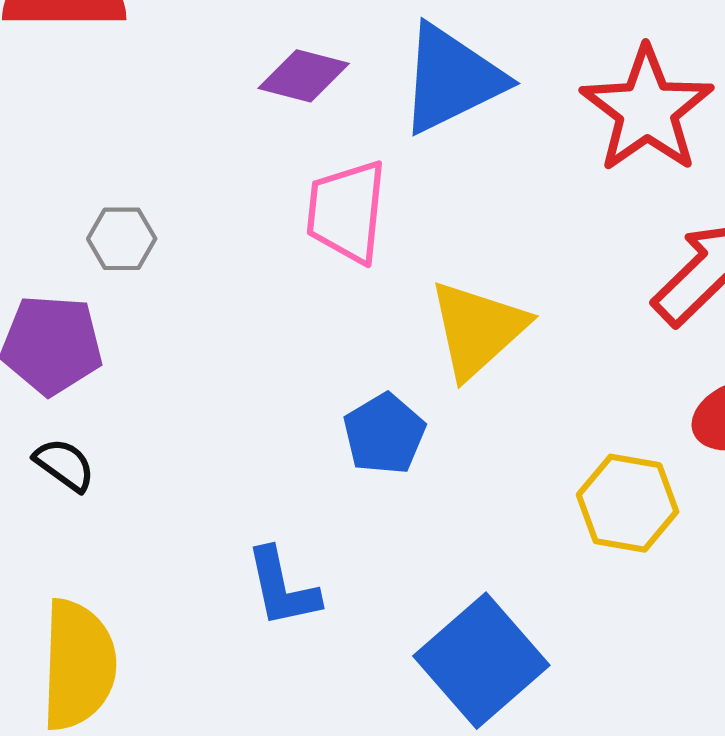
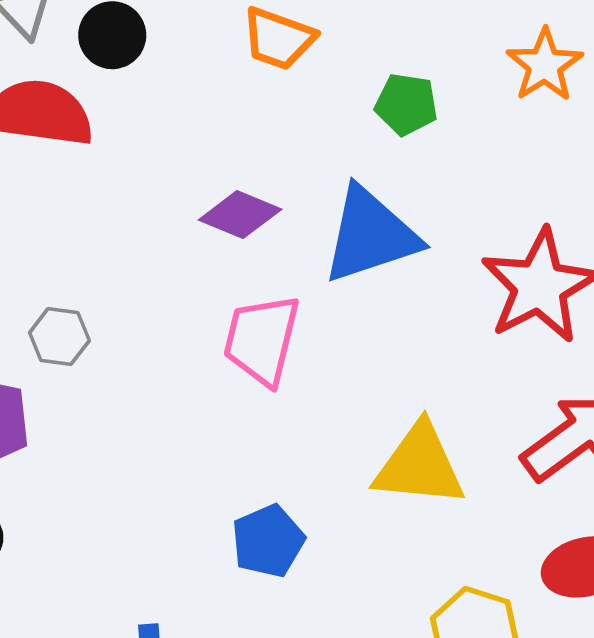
yellow triangle: (478, 329) -> (419, 465), moved, turned 40

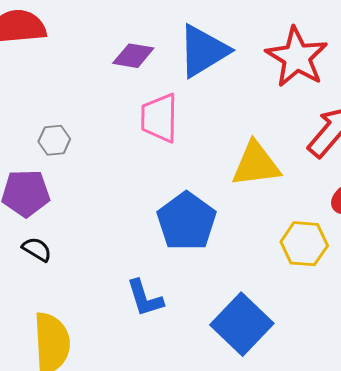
blue pentagon: (268, 541) -> (186, 221), size x1.5

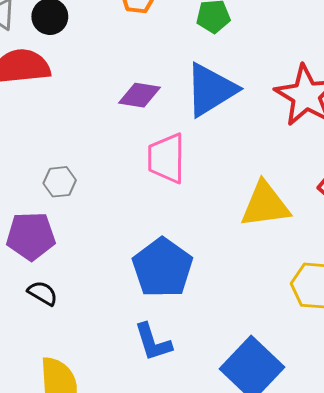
blue pentagon: (186, 221) -> (163, 268), moved

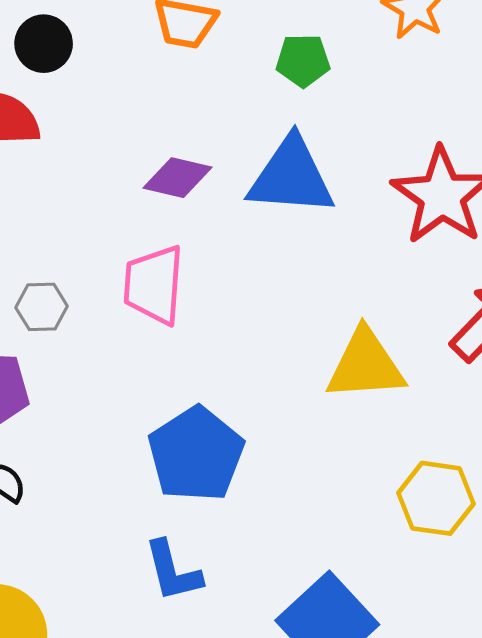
blue triangle: (211, 90) -> (291, 177), turned 32
pink trapezoid: (166, 158) -> (154, 285), moved

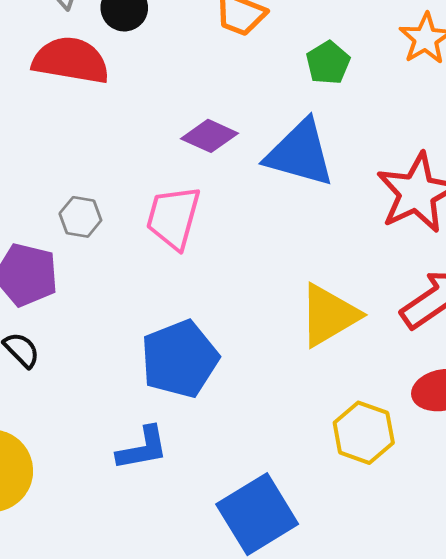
green pentagon: (303, 60) -> (328, 63), turned 30
yellow triangle: (365, 365) -> (329, 315), turned -38
blue L-shape: (173, 571) -> (142, 448), turned -98

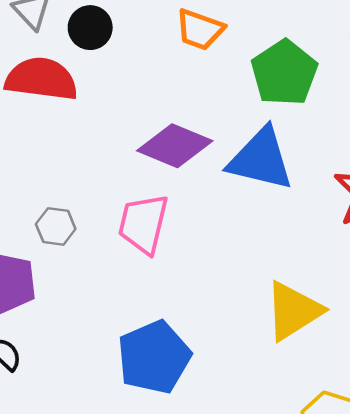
green pentagon: (328, 63) -> (284, 73), size x1.6
purple diamond: (209, 136) -> (175, 146), size x1.4

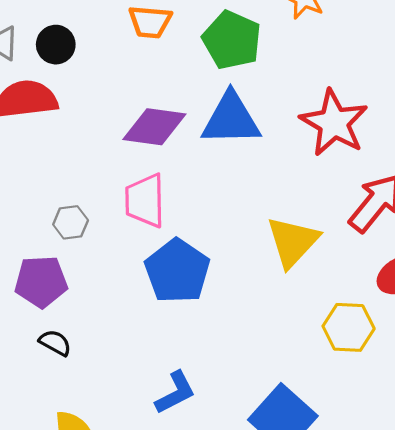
blue pentagon: (154, 357) -> (177, 271), moved

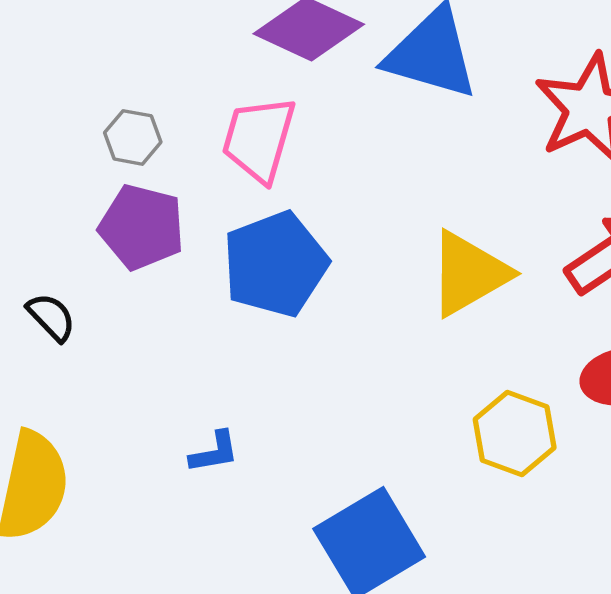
purple pentagon: (41, 282) -> (142, 227), moved
blue L-shape: (175, 393) -> (214, 452), size x0.7

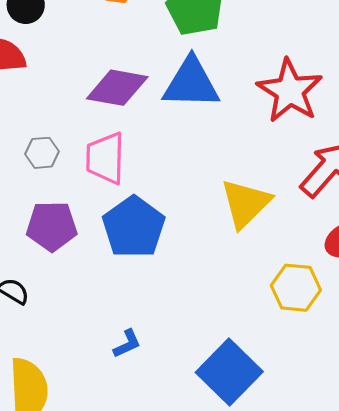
gray hexagon: (133, 137) -> (42, 153), moved

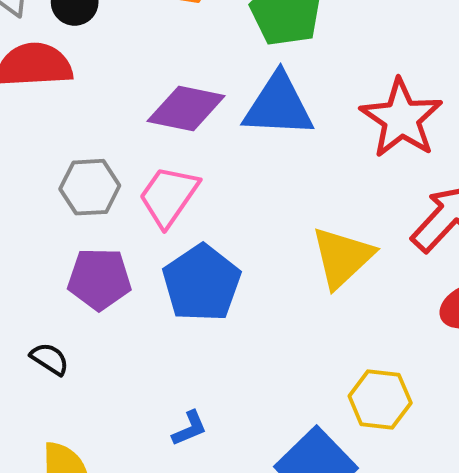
gray hexagon: (42, 153) -> (90, 187), size x1.4
pink trapezoid: (105, 158) -> (169, 196), turned 32
yellow hexagon: (296, 288) -> (380, 400), moved

